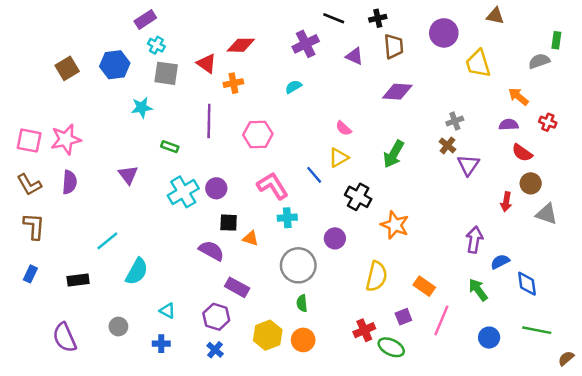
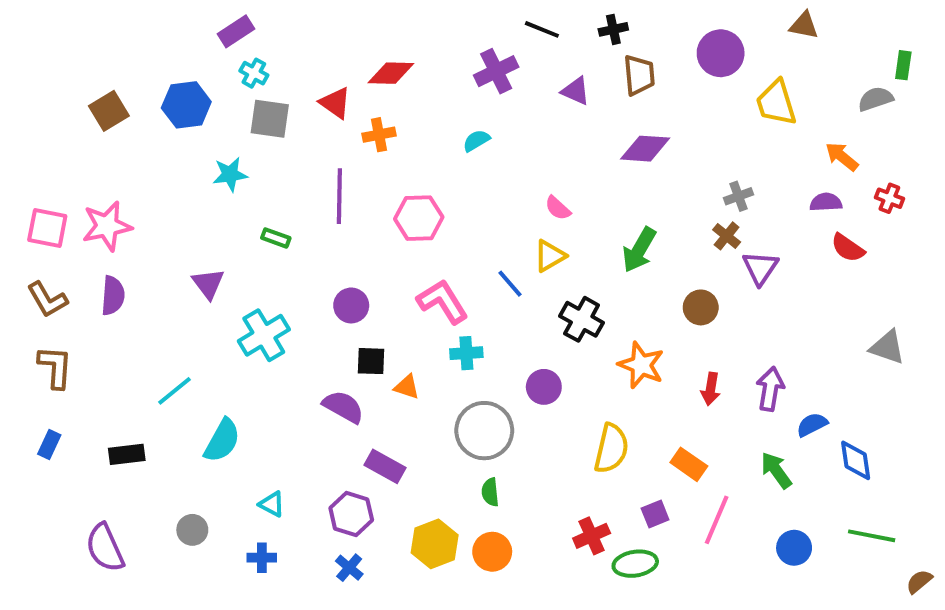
brown circle: (531, 183) -> (701, 307), moved
cyan cross: (183, 192) -> (264, 335), moved
red arrow: (506, 202) -> (711, 389), moved
green ellipse: (391, 347) -> (635, 564), turned -35

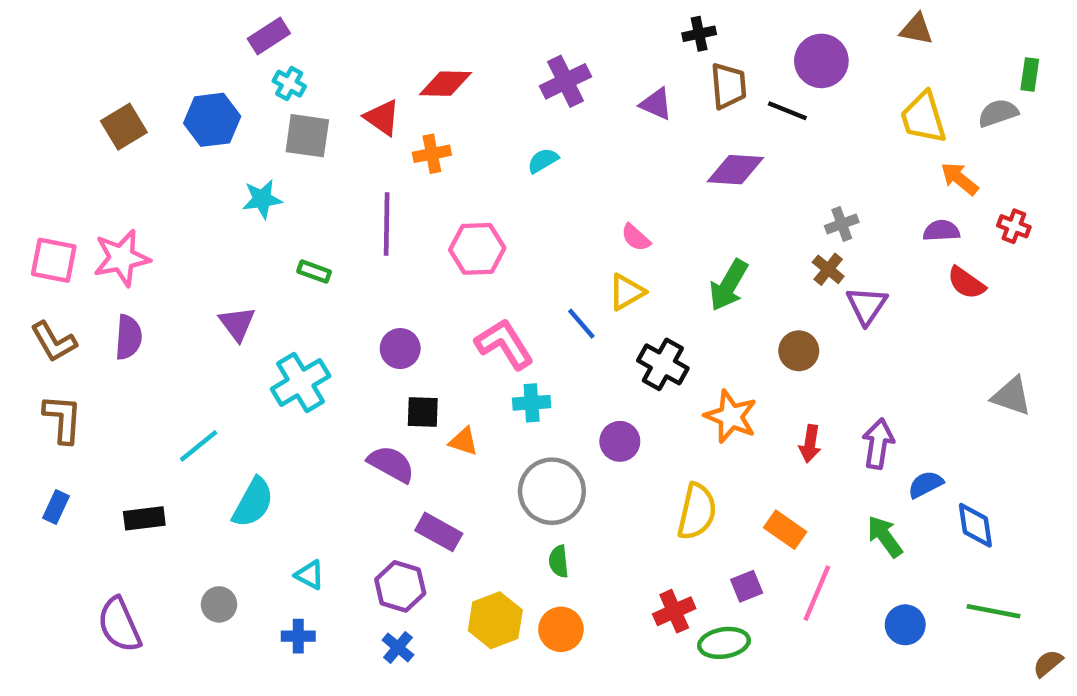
black line: (542, 29) -> (787, 111), moved
yellow trapezoid: (776, 103) -> (923, 118), moved

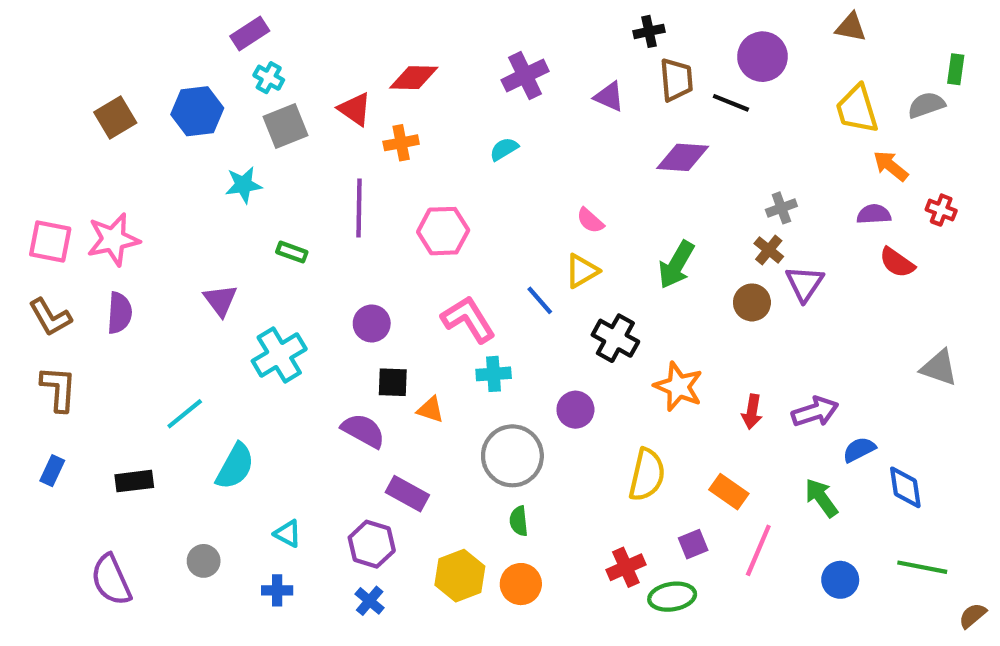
gray square: (307, 136) -> (286, 126), turned -30
brown circle: (799, 351) -> (752, 302), moved
purple arrow: (878, 444) -> (815, 412), turned 63

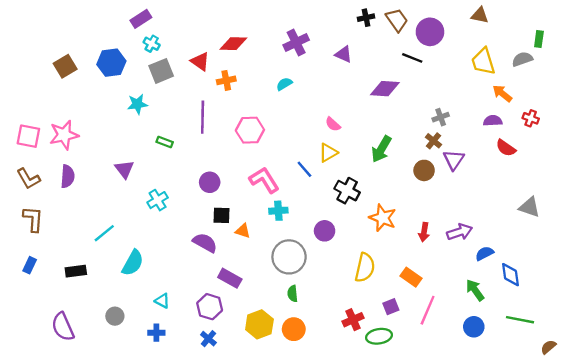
brown trapezoid: (676, 80) -> (397, 20), moved, turned -30
cyan cross: (279, 355) -> (158, 200), size x0.7
green arrow: (821, 498) -> (475, 290), moved

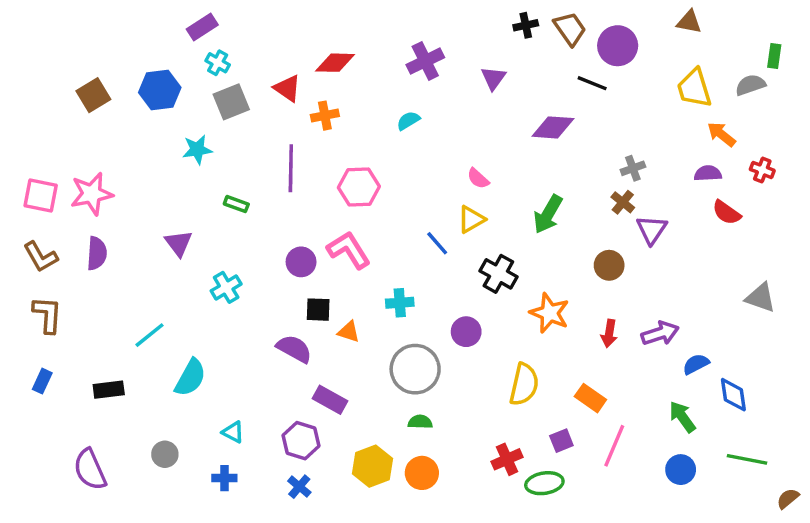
purple triangle: (343, 54) -> (493, 78), turned 42
brown circle: (424, 170) -> (609, 265), moved
pink L-shape: (264, 180) -> (349, 250), moved
green semicircle: (293, 294) -> (420, 422), turned 98

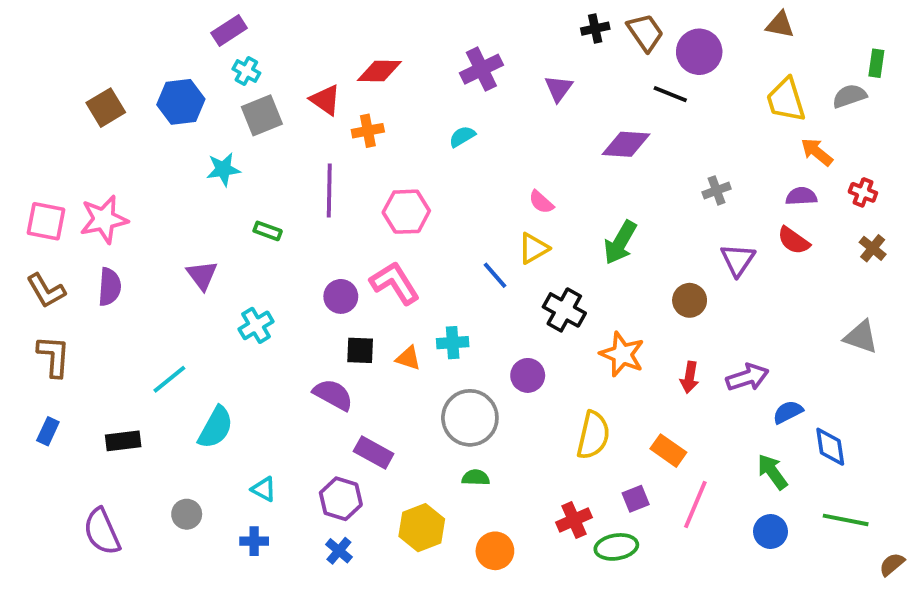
brown cross: (623, 202) -> (873, 248), moved
red semicircle: (727, 213) -> (794, 241), moved
orange triangle: (349, 332) -> (408, 358), moved
orange circle: (422, 473) -> (495, 551), moved

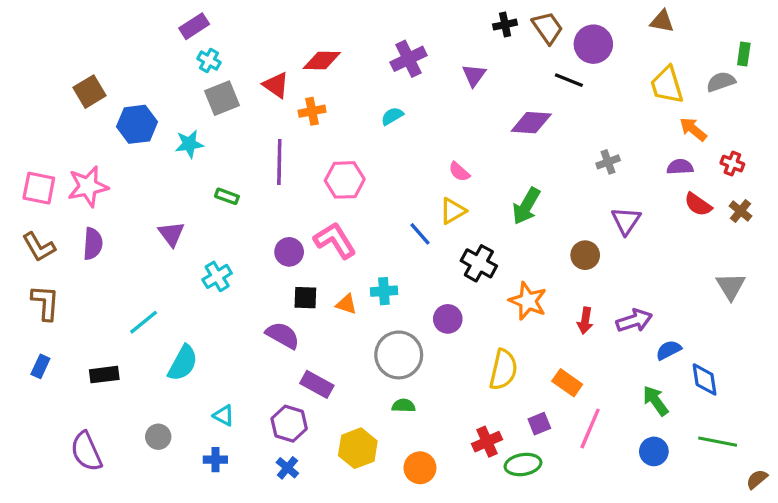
blue hexagon: (181, 102) -> (137, 124), moved
red semicircle: (794, 241) -> (698, 204), moved
gray triangle: (861, 337) -> (731, 286), turned 40

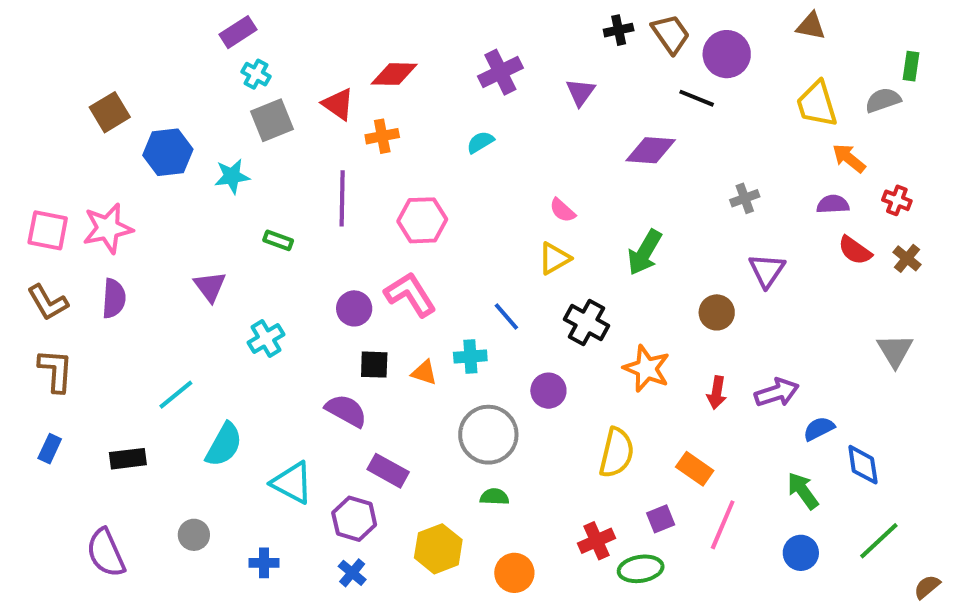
blue line: (420, 234) -> (506, 316), moved
cyan triangle: (224, 415) -> (292, 483), moved, size x1.6
green line: (718, 442) -> (879, 541), turned -54

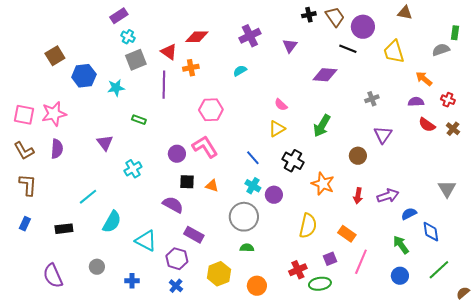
yellow trapezoid: (817, 104) -> (394, 52), moved
purple line: (342, 198) -> (164, 85), moved
gray triangle: (895, 351) -> (447, 189), moved
cyan cross: (470, 357) -> (253, 186), moved, turned 35

